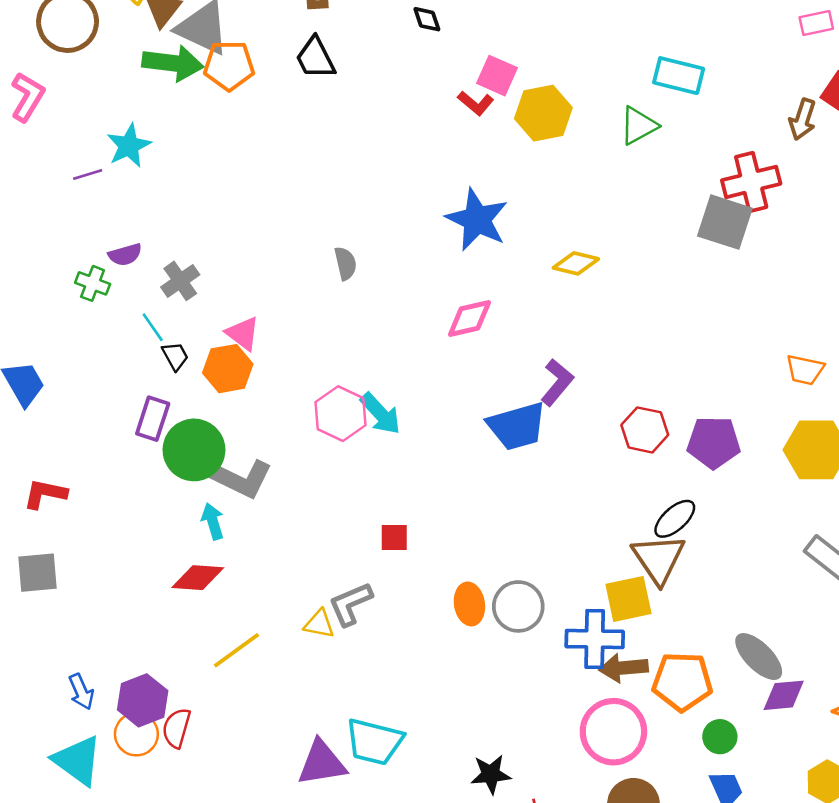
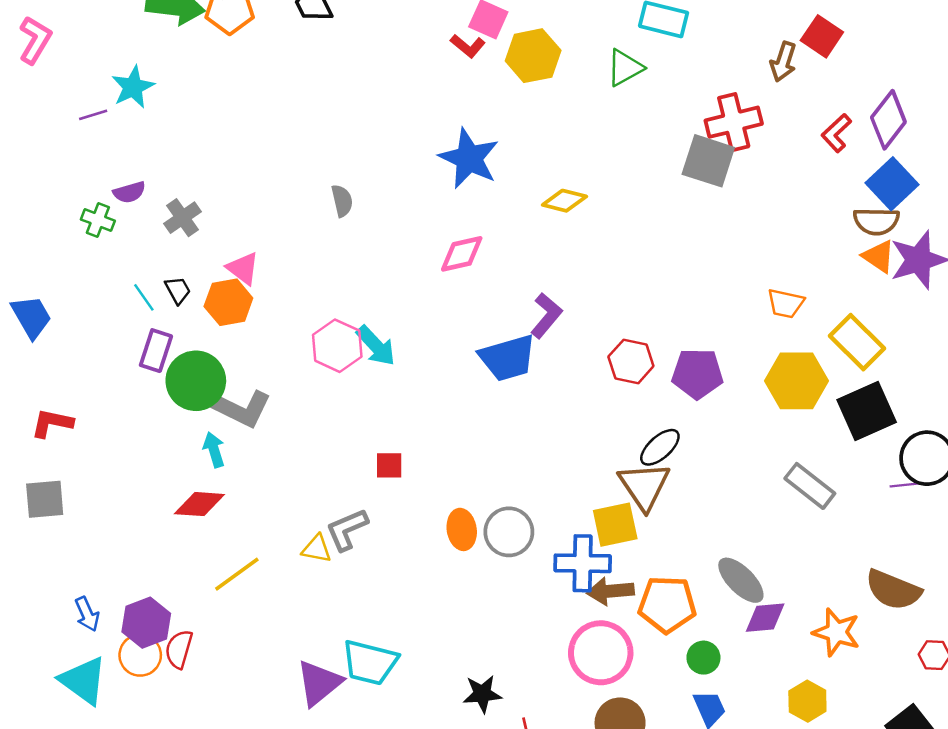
cyan line: (153, 327) -> (144, 297), moved
purple triangle: (322, 763) -> (319, 683), turned -30

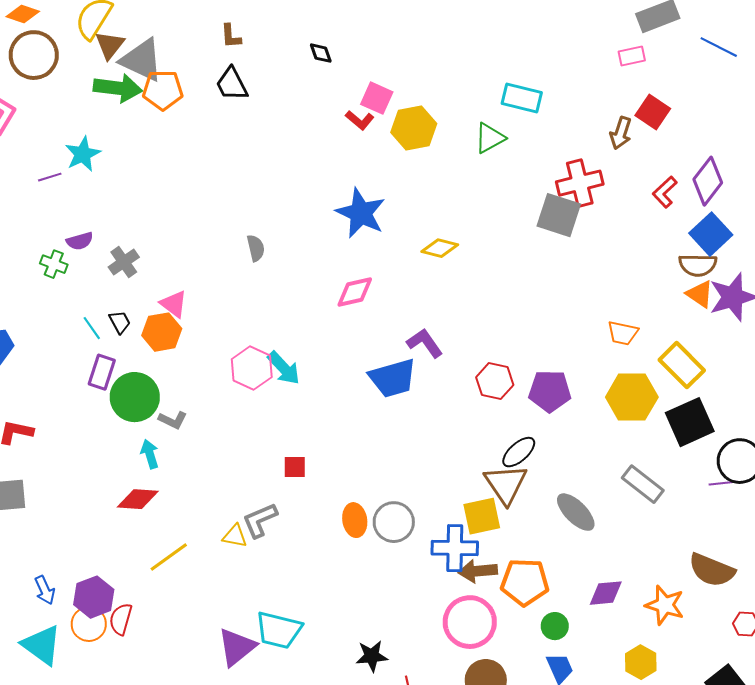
purple L-shape: (546, 316) -> (425, 343), turned -75
gray L-shape: (242, 409) -> (173, 420), size x0.6
gray ellipse: (741, 580) -> (576, 512), moved

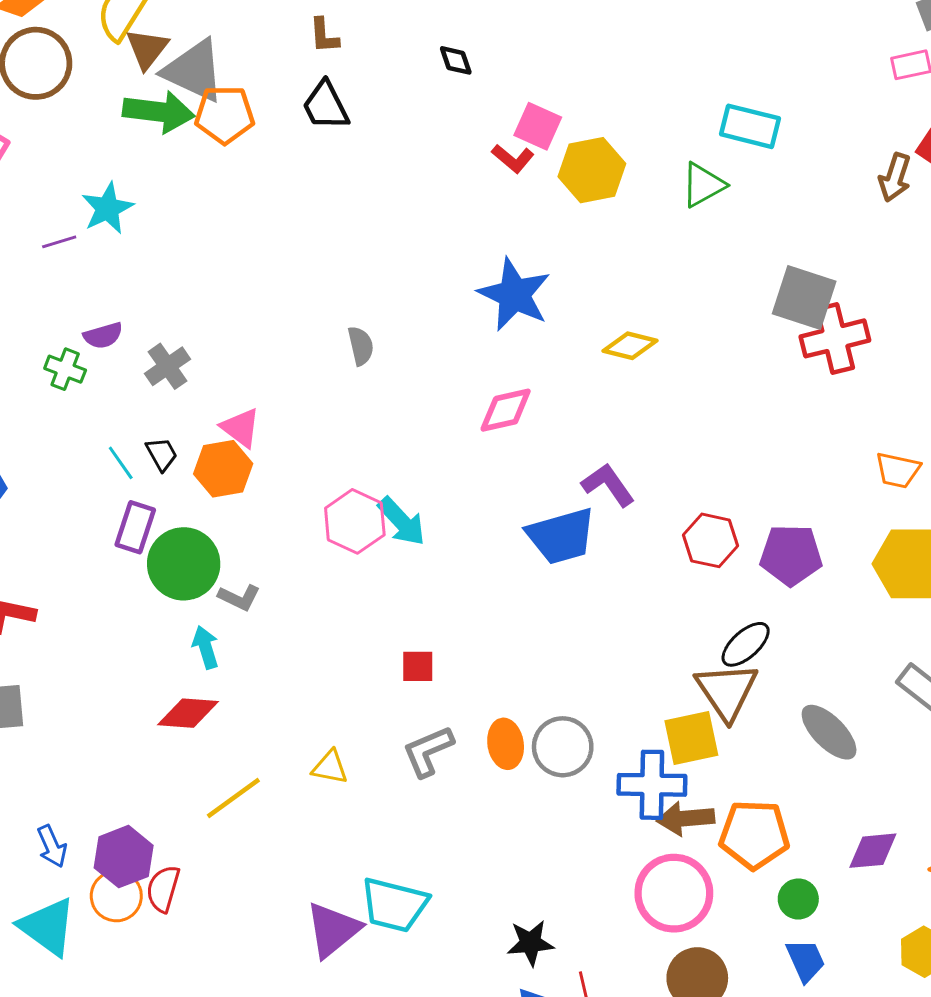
red cross: (580, 183) -> (835, 338), moved
gray L-shape: (260, 520) -> (428, 751), moved

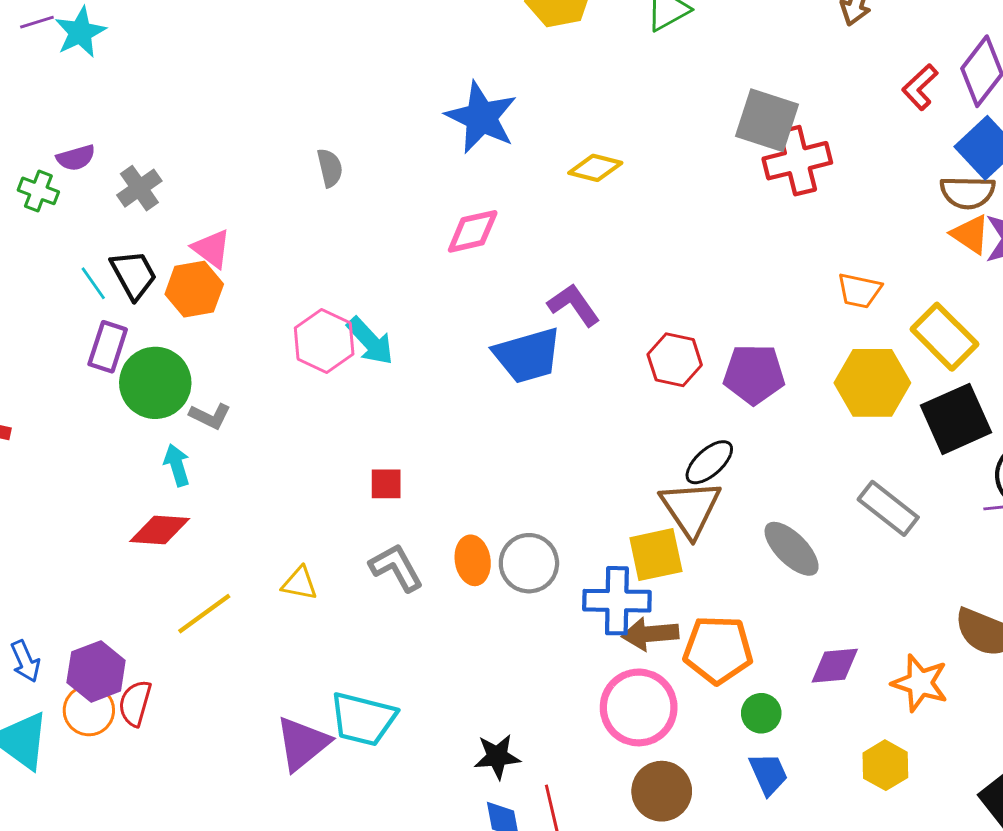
purple line: (59, 242) -> (37, 22), moved
black trapezoid: (162, 454) -> (134, 275), size x1.5
gray L-shape: (428, 751) -> (396, 568), turned 84

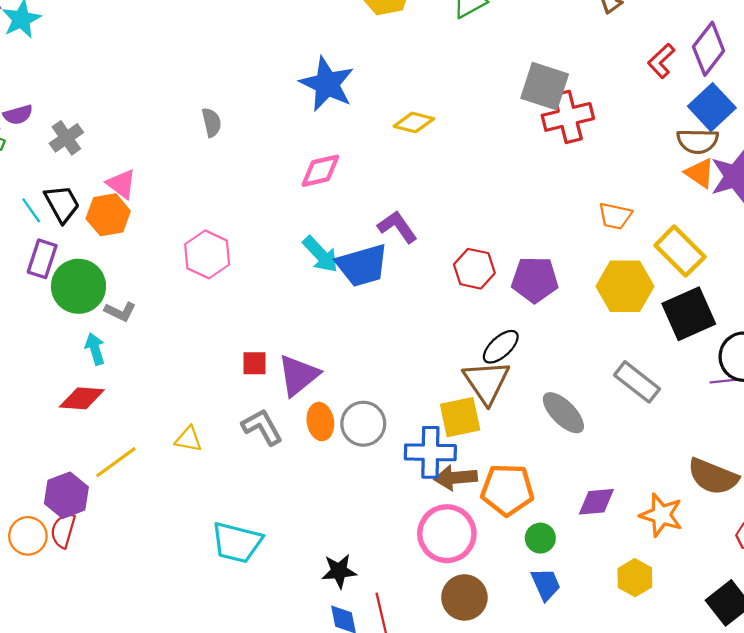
cyan arrow: (370, 341) -> (320, 254), moved
purple hexagon: (96, 671) -> (66, 495), moved
purple triangle: (302, 744) -> (298, 375), moved

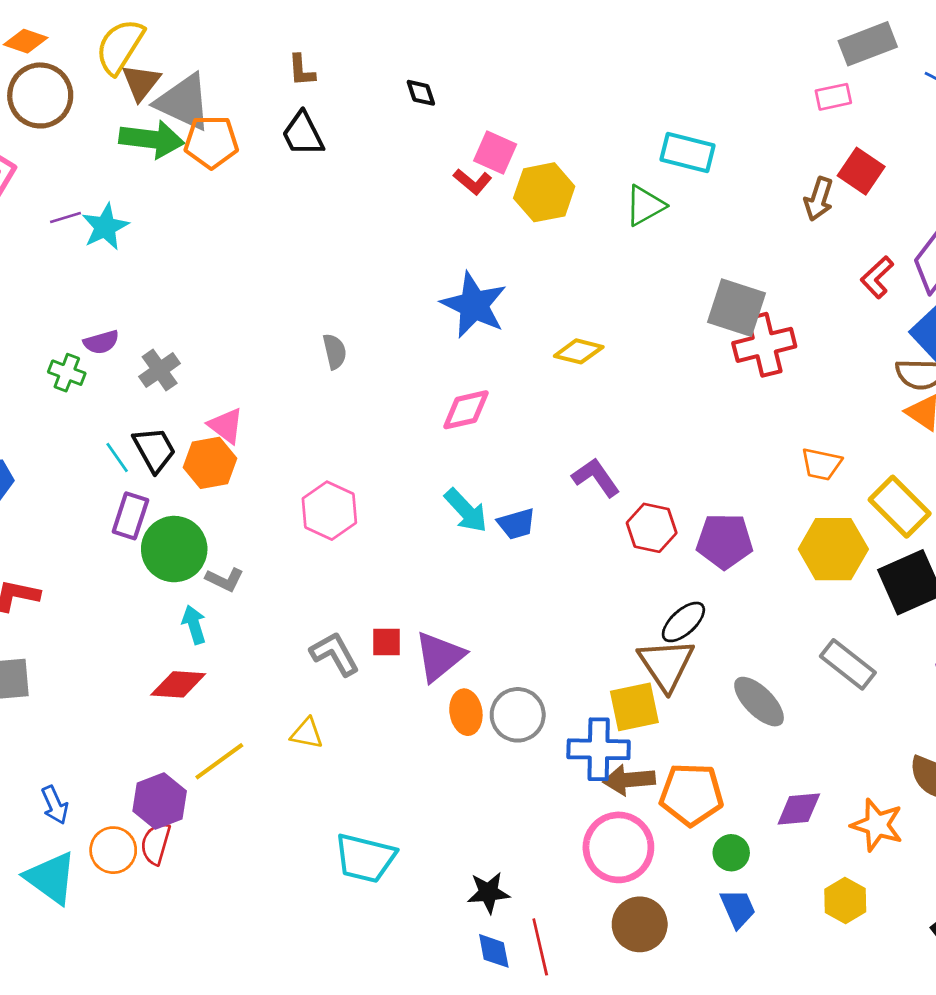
purple L-shape: (397, 227) -> (596, 477), moved
blue trapezoid: (362, 265) -> (516, 524), size x0.6
gray L-shape: (262, 427) -> (335, 654), moved

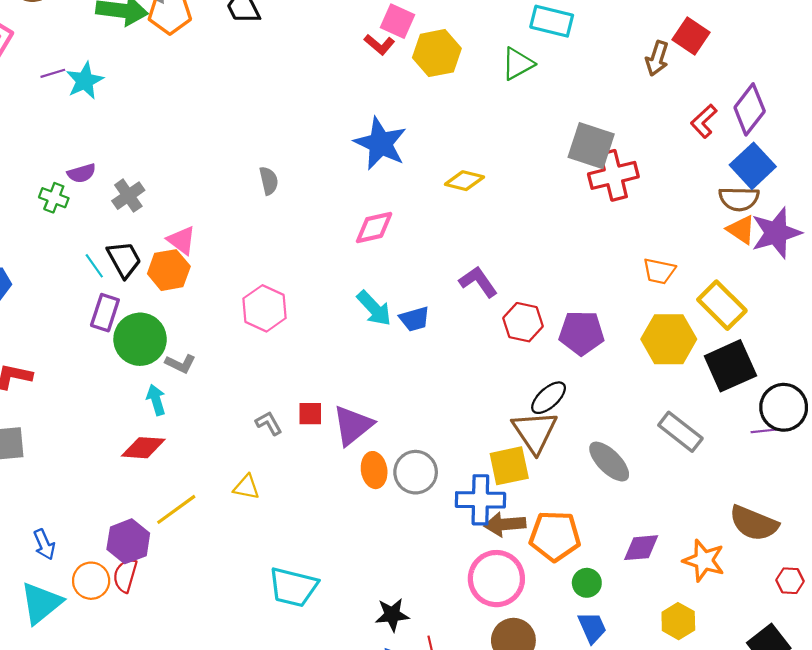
gray L-shape: (335, 654) -> (269, 423), size x0.7
cyan triangle: (51, 878) -> (41, 603), turned 45

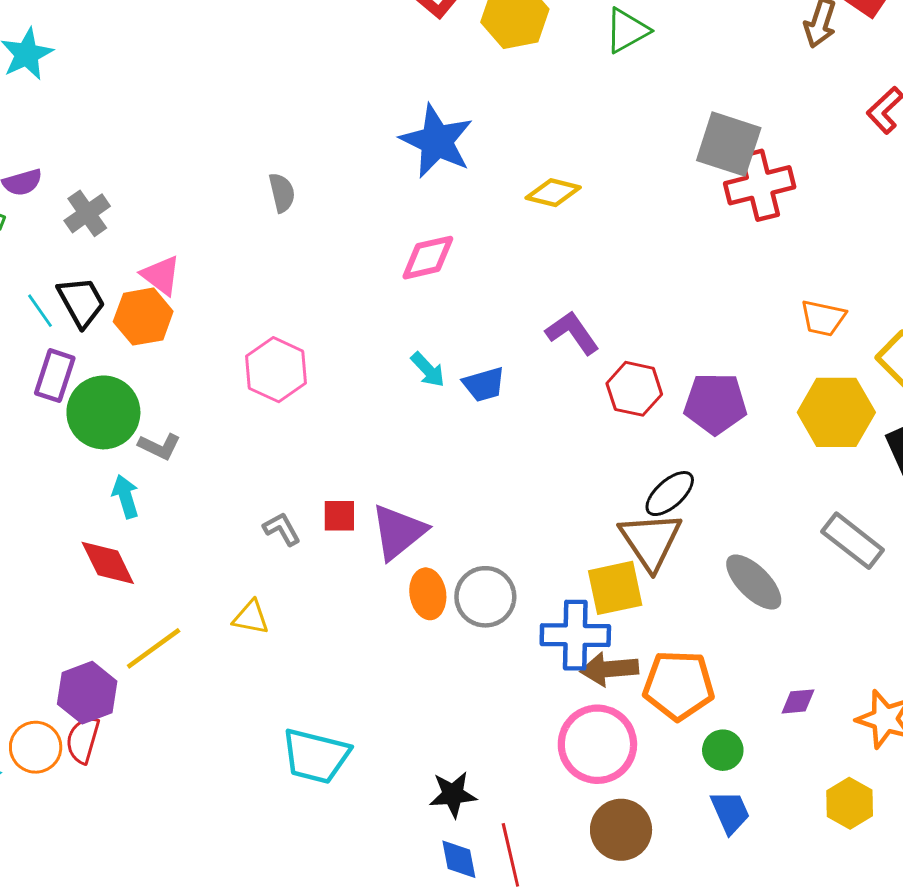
cyan arrow: (374, 308) -> (428, 370), size x0.7
red diamond: (143, 448) -> (108, 563), turned 60
purple diamond: (641, 548) -> (798, 701), size x0.7

